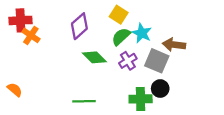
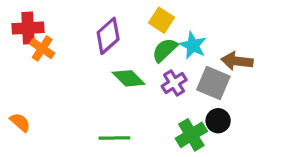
green cross: (141, 99) -> (191, 135), turned -30

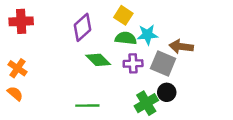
cyan star: (193, 45) -> (147, 35), turned -30
orange cross: (42, 48) -> (18, 68), moved
green semicircle: (165, 50) -> (126, 38), turned 50
purple cross: (174, 83) -> (133, 63), turned 30

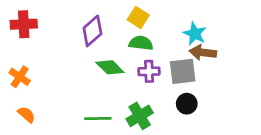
cyan star: (147, 35) -> (195, 34), moved, turned 30
gray square: (163, 63) -> (183, 71), turned -30
orange semicircle: (15, 94) -> (26, 114), moved
green cross: (146, 103) -> (140, 116), moved

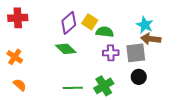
yellow square: (138, 17) -> (90, 22), moved
green diamond: (110, 67) -> (66, 49), moved

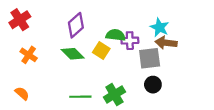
red cross: (18, 18) -> (20, 20), turned -30
yellow square: (90, 22) -> (101, 50), moved
purple cross: (111, 53) -> (130, 41), moved
orange cross: (15, 57) -> (29, 55), moved

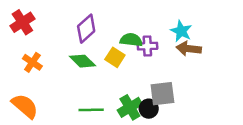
gray square: (150, 58) -> (162, 94), moved
black circle: (153, 85) -> (149, 109), moved
orange semicircle: (22, 93) -> (25, 106), size x1.6

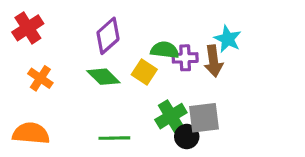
brown arrow: (189, 49) -> (213, 61), moved, turned -105
orange semicircle: (25, 106) -> (31, 133), turned -36
green cross: (130, 107) -> (171, 116), moved

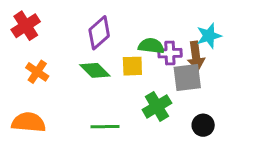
cyan star: (228, 39) -> (209, 36), turned 30
yellow square: (144, 72) -> (132, 66), turned -35
gray square: (204, 118) -> (187, 78), moved
black circle: (187, 137) -> (203, 125), moved

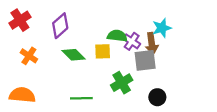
purple diamond: (99, 33) -> (60, 26), moved
purple cross: (170, 53) -> (132, 41), turned 36

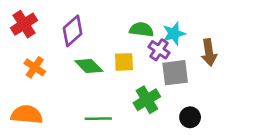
cyan star: (162, 28) -> (174, 34), moved
green semicircle: (117, 36) -> (141, 30), moved
brown arrow: (152, 44) -> (209, 52), moved

